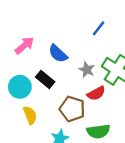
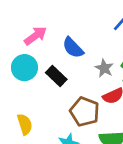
cyan circle: (20, 87) -> (24, 68), moved
yellow semicircle: (30, 115) -> (25, 124), moved

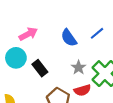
blue semicircle: (73, 48) -> (69, 38), moved

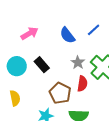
cyan circle: (16, 58) -> (17, 66), moved
red semicircle: (82, 90) -> (82, 84), turned -63

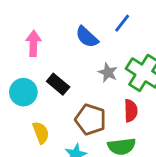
pink arrow: (29, 33) -> (33, 43), turned -48
red semicircle: (82, 84) -> (131, 111), moved
yellow semicircle: (15, 98) -> (41, 133), moved

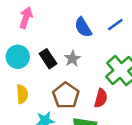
pink arrow: (33, 43) -> (26, 18), moved
gray star: (108, 73) -> (72, 59), moved

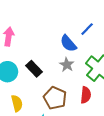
blue semicircle: (83, 27) -> (68, 43), moved
gray star: (72, 59) -> (67, 65), moved

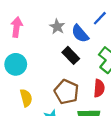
gray star: (67, 65) -> (57, 27), moved
black rectangle: (34, 69) -> (71, 55), moved

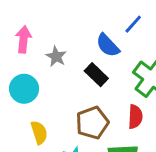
gray star: (57, 27) -> (56, 57), moved
brown pentagon: (66, 92) -> (92, 123), turned 30

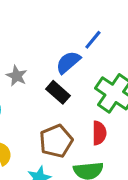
blue semicircle: (108, 45) -> (68, 62), turned 95

